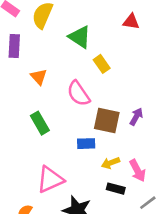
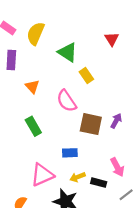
red triangle: (131, 22) -> (112, 39), turned 48
blue rectangle: (86, 144) -> (70, 153), moved
yellow arrow: (111, 163) -> (78, 177), moved

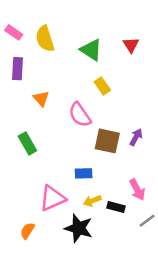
yellow semicircle: (36, 33) -> (45, 39), turned -40
green triangle: (68, 52) -> (91, 50), moved
green rectangle: (33, 126) -> (27, 143), moved

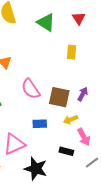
yellow rectangle: (102, 86) -> (71, 52), moved, turned 40
pink semicircle: (80, 115) -> (31, 89), moved
yellow arrow: (92, 201) -> (70, 120), moved

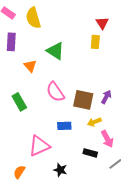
green triangle: (46, 22) -> (55, 51), moved
yellow rectangle: (71, 52) -> (95, 42), moved
black star: (36, 169) -> (60, 170), size x0.6

